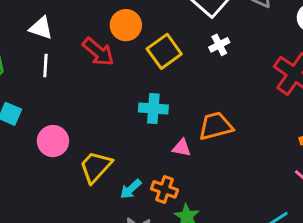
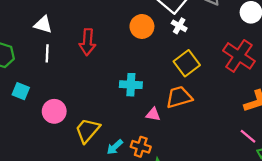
orange circle: (126, 25) -> (142, 26), moved
white cross: (219, 45) -> (179, 26), moved, turned -32
yellow square: (164, 51) -> (187, 63), moved
red arrow: (98, 52) -> (87, 42), turned 55

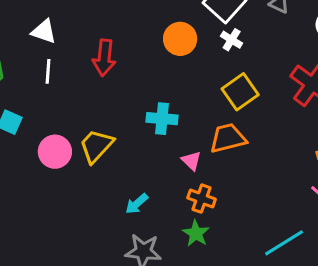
pink triangle: (153, 114) -> (191, 161), turned 32
yellow trapezoid: (87, 130) -> (96, 146), moved
orange cross: (141, 147) -> (202, 199), moved

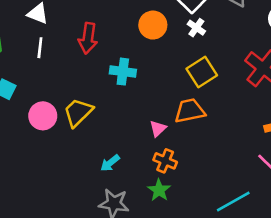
cyan cross: (162, 119) -> (123, 72), moved
pink triangle: (191, 161) -> (158, 129), turned 30

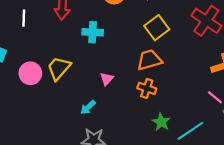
pink triangle: (158, 129) -> (107, 79), moved
orange cross: (165, 161) -> (147, 88), moved
green star: (159, 190) -> (161, 122), moved

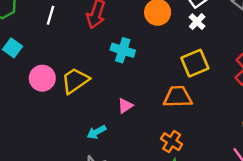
orange cross: (147, 88) -> (172, 142), moved

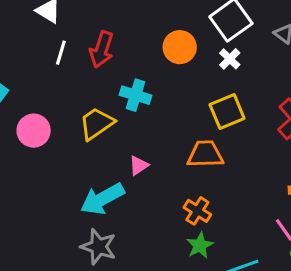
white line: (50, 15) -> (61, 53), moved
yellow trapezoid: (75, 81) -> (97, 124), moved
cyan arrow: (96, 132) -> (102, 199), size x1.8

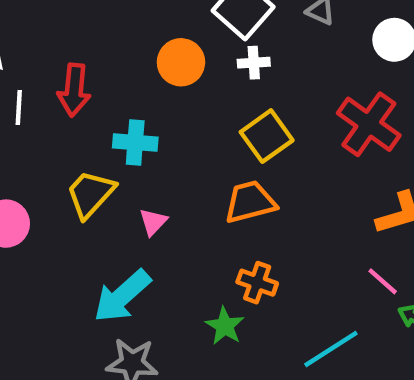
white cross: (230, 59) -> (254, 63), turned -35
pink triangle: (139, 166) -> (153, 222), moved
green star: (200, 245) -> (225, 326), moved

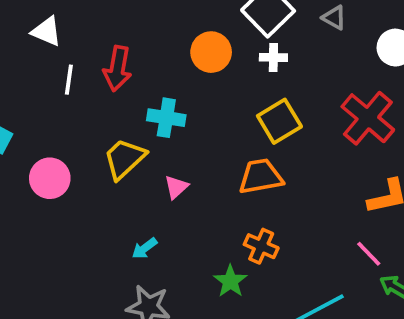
cyan arrow: (122, 296) -> (144, 248), size x0.5

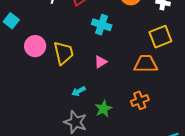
yellow trapezoid: (124, 159) -> (63, 53), moved, turned 110
orange cross: (261, 246) -> (140, 100), turned 36
green star: (230, 281) -> (103, 109), moved

